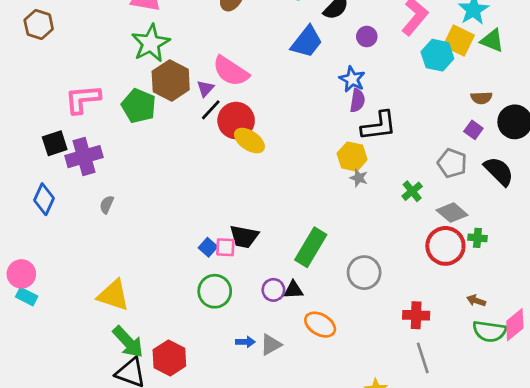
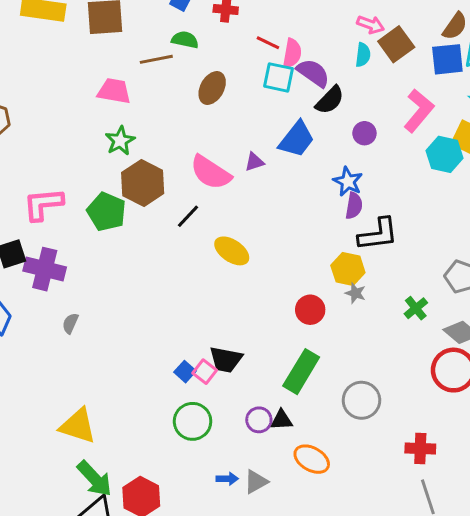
green star: (151, 43) -> (120, 141), size x0.7
purple triangle: (205, 89) -> (254, 162), moved, turned 30
red circle: (236, 121) -> (310, 310), moved, size x0.7
purple cross: (84, 157) -> (45, 269), turned 30
pink square: (225, 247) -> (205, 372), turned 35

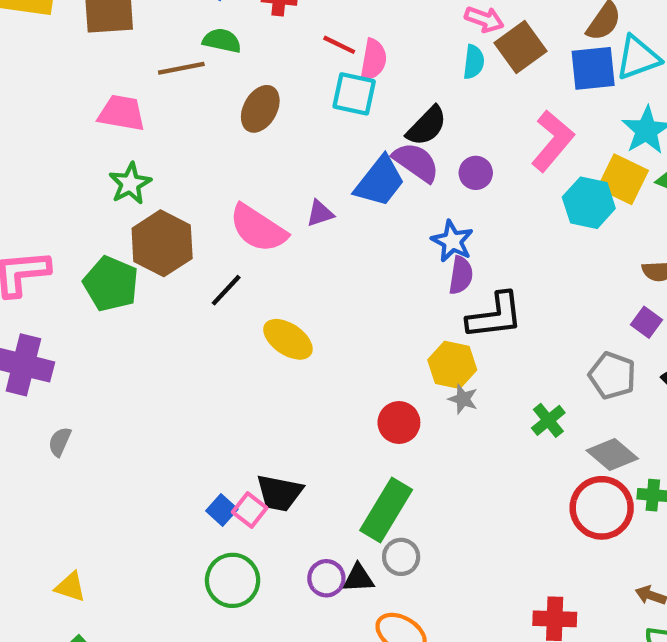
purple semicircle: (313, 73) -> (416, 162), moved
gray circle: (361, 400) -> (401, 557), moved, size x0.7
yellow triangle: (78, 426) -> (70, 587), size x0.6

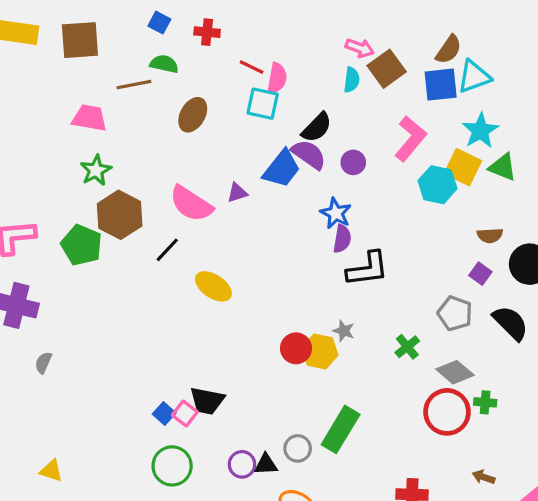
yellow hexagon: (452, 365) -> (320, 352), moved
green rectangle: (386, 510) -> (341, 429), moved

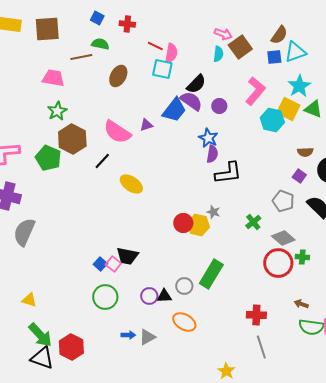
blue square: (441, 85) -> (274, 57), size x0.7
gray semicircle: (43, 363) -> (24, 232), size x2.0

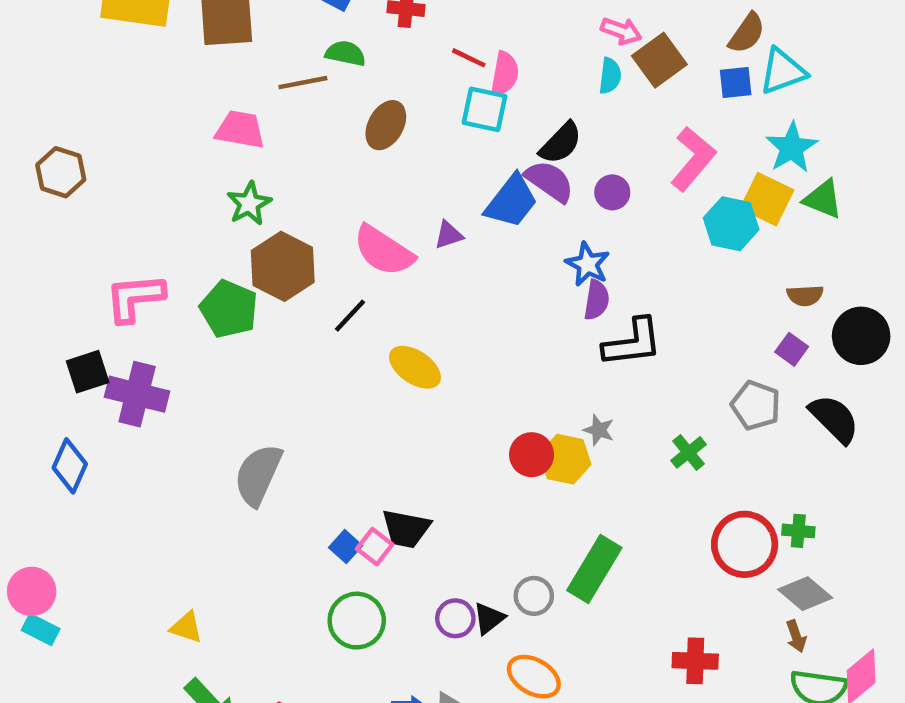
gray semicircle: (24, 232) -> (258, 475), moved
gray diamond: (283, 238) -> (805, 594), moved
black triangle: (164, 296) -> (489, 618), turned -35
brown arrow: (301, 304) -> (796, 636), turned -128

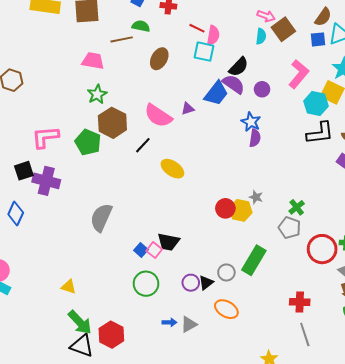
black L-shape: (632, 343) -> (320, 133), moved
gray pentagon: (756, 405) -> (290, 228), moved

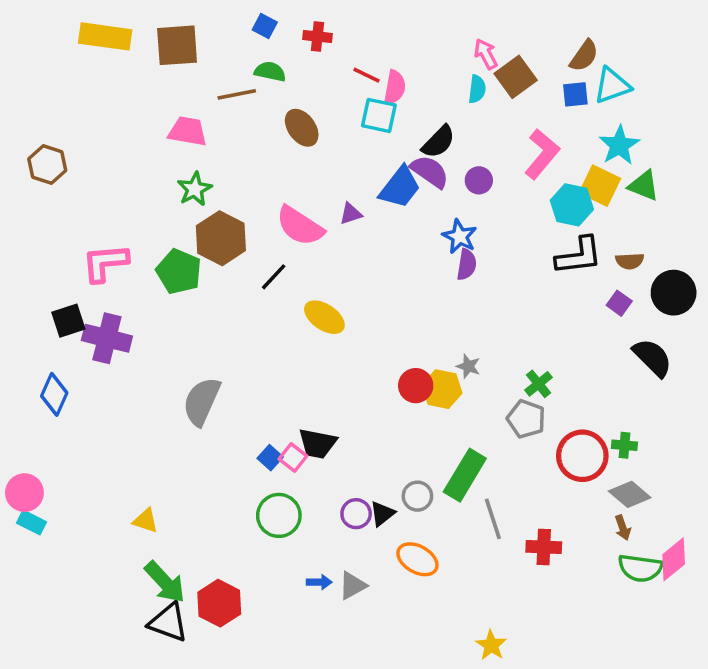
pink arrow: (266, 16) -> (486, 54), turned -138
brown ellipse: (159, 59) -> (302, 128), turned -65
gray line: (305, 335) -> (493, 519), moved

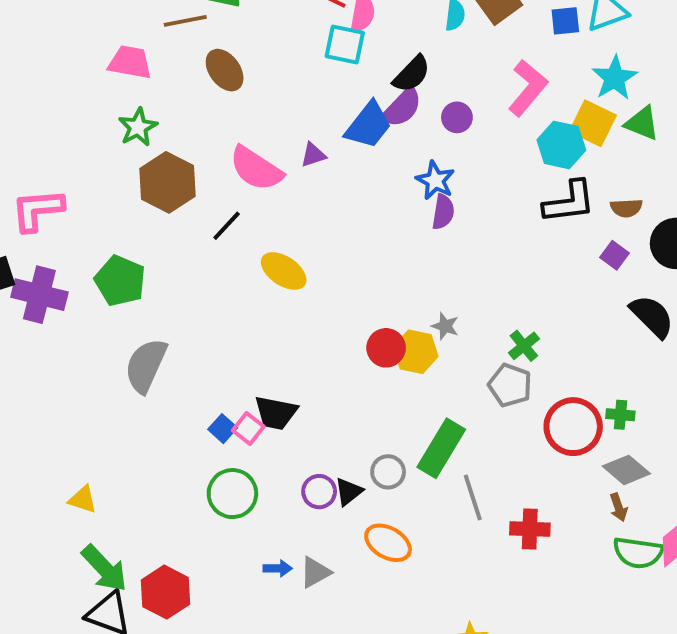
brown ellipse: (302, 128) -> (225, 70), moved
purple semicircle: (430, 172) -> (402, 108), turned 99
green pentagon: (179, 272) -> (120, 281), moved

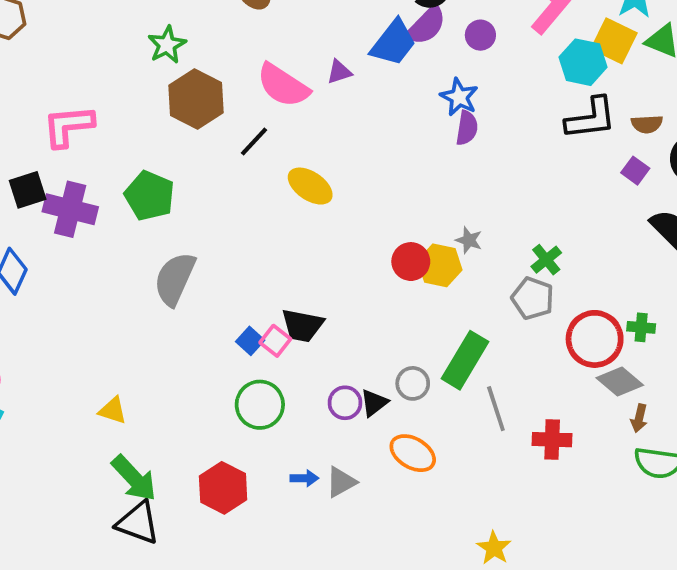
gray diamond: (626, 470) -> (620, 381), moved
brown arrow: (618, 507) -> (639, 418), turned 32
red hexagon: (165, 592) -> (223, 488), moved

